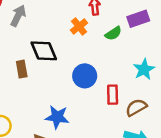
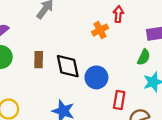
green semicircle: (113, 33) -> (144, 57), moved, turned -42
black diamond: (44, 51) -> (68, 66), moved

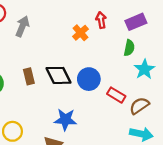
red arrow: (118, 14) -> (101, 20), moved
red rectangle: (119, 100) -> (116, 95), turned -54

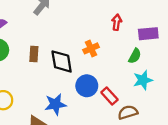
orange cross: (80, 33) -> (91, 48), moved
blue circle: (89, 79) -> (87, 86), moved
blue star: (65, 120) -> (55, 104), turned -30

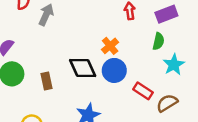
brown rectangle: (34, 54) -> (47, 81), moved
blue circle: (87, 86) -> (114, 70), moved

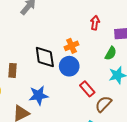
brown rectangle: (47, 81) -> (13, 70), moved
brown semicircle: (167, 103) -> (103, 104), turned -30

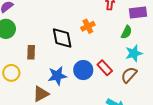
blue circle: (69, 66) -> (83, 70), moved
brown semicircle: (103, 104) -> (129, 75), moved

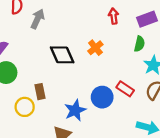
black diamond: (62, 38) -> (62, 55), moved
yellow circle: (11, 73) -> (25, 107), moved

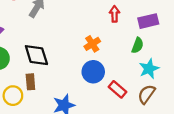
black diamond: (62, 55) -> (36, 55), moved
blue circle: (102, 97) -> (93, 72), moved

